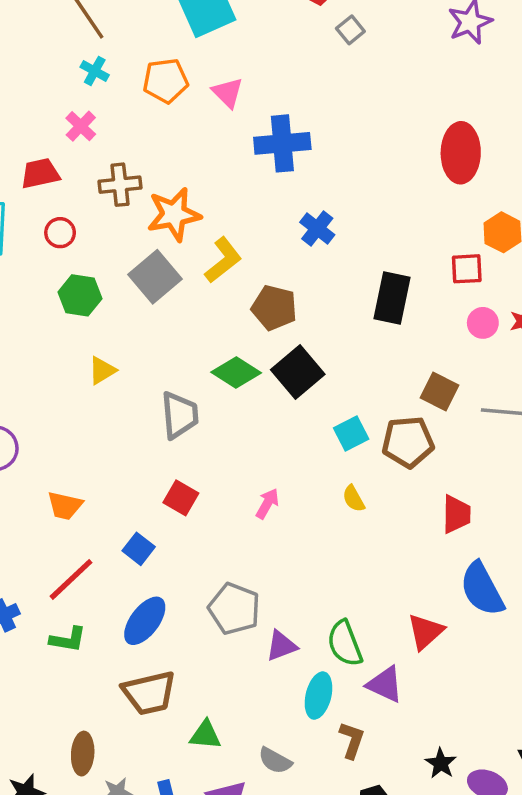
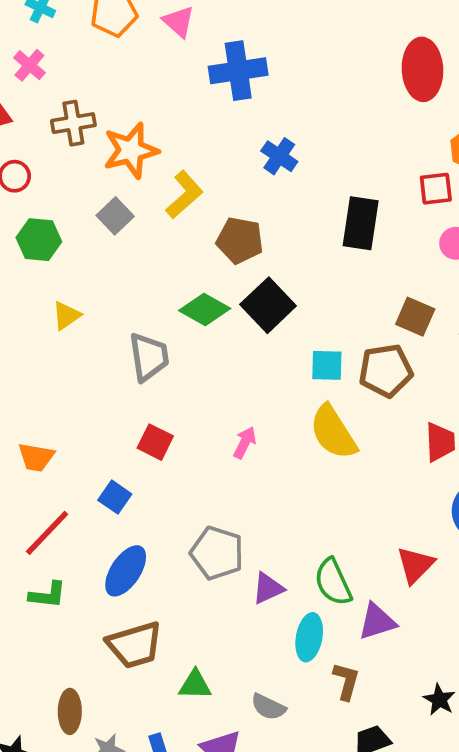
gray square: (155, 277) -> (115, 216), size x0.7
cyan square: (351, 433) -> (327, 365), turned 32
yellow semicircle: (354, 499) -> (333, 432), size x2.0
purple triangle: (385, 684) -> (377, 622), turned -39

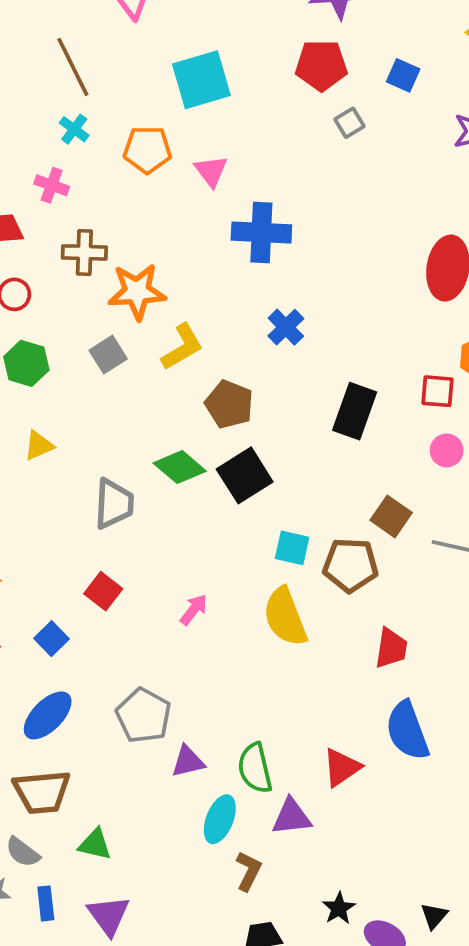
pink cross: (29, 65) -> (52, 185), turned -32
gray semicircle: (268, 707) -> (23, 852), moved

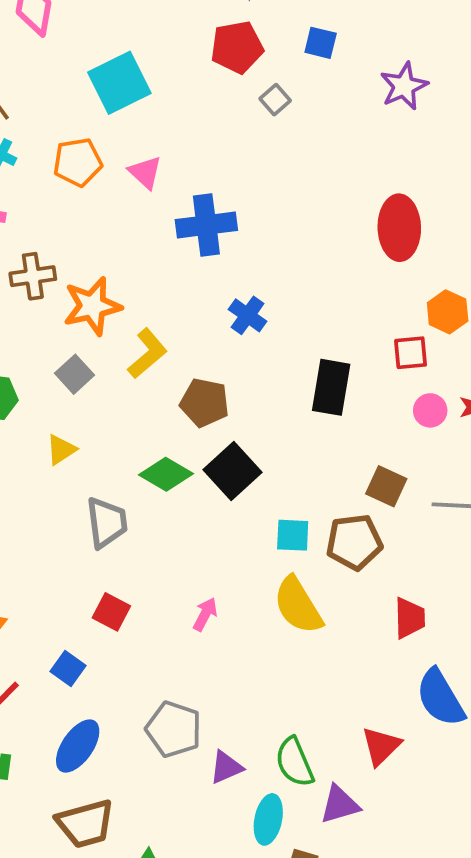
yellow triangle: (39, 445) -> (61, 450), moved

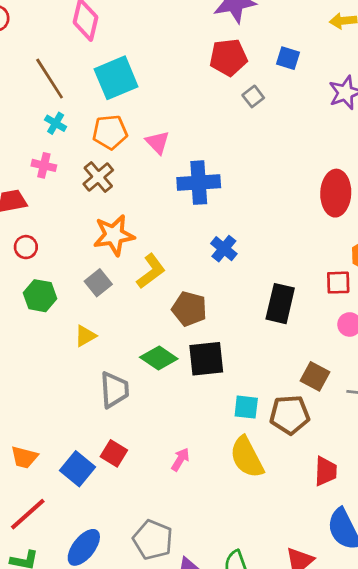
cyan square: (119, 83) -> (116, 78), moved
brown cross: (33, 276) -> (98, 177), moved, turned -36
black square: (233, 471) -> (206, 359), turned 33
blue square: (68, 668) -> (77, 469), moved, size x1.4

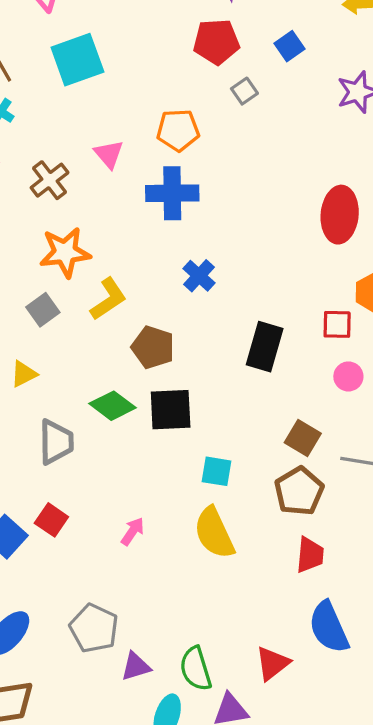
blue square: (288, 58) -> (289, 46), turned 35
orange pentagon: (110, 132) -> (178, 130), moved
pink triangle: (157, 142) -> (109, 154), moved
brown pentagon: (290, 415) -> (299, 491), moved, turned -30

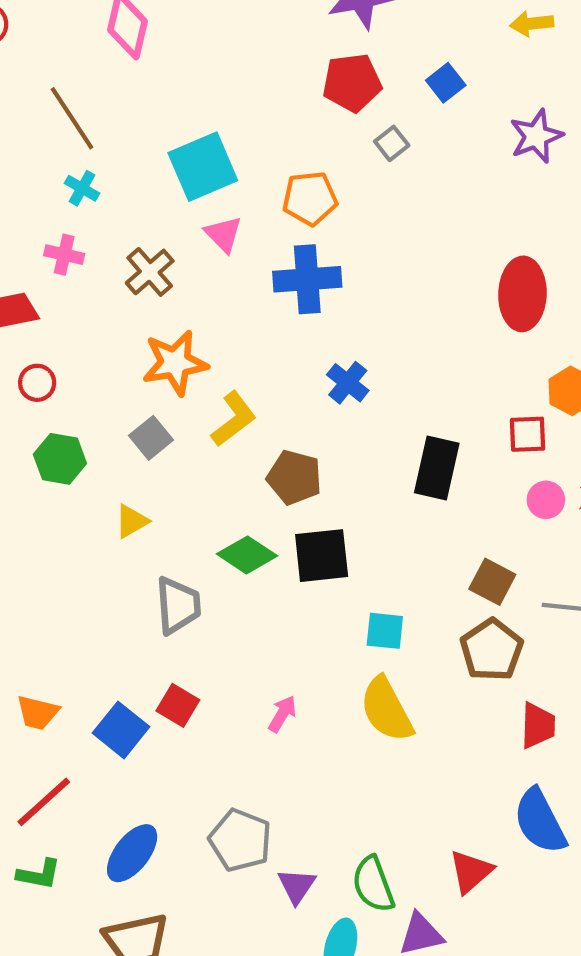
cyan square: (77, 60) -> (203, 167), moved
red trapezoid: (310, 555) -> (538, 725), moved
purple triangle: (136, 666) -> (297, 886), turned -36

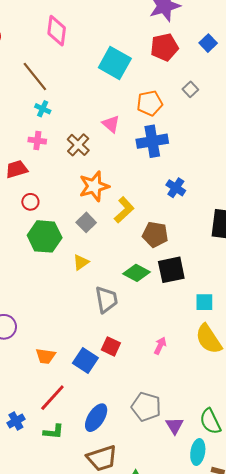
gray square: (392, 143) -> (190, 89), moved
cyan square: (203, 167) -> (115, 63), moved, turned -32
green hexagon: (60, 459) -> (45, 236), size x1.4

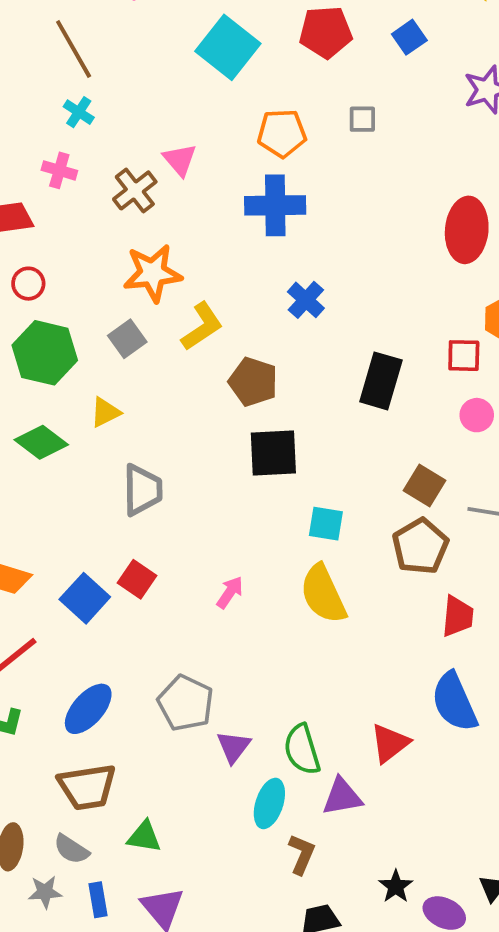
gray square: (190, 89) -> (362, 119), turned 35
pink triangle: (111, 124) -> (180, 160), moved
green diamond: (136, 273) -> (41, 442), moved

